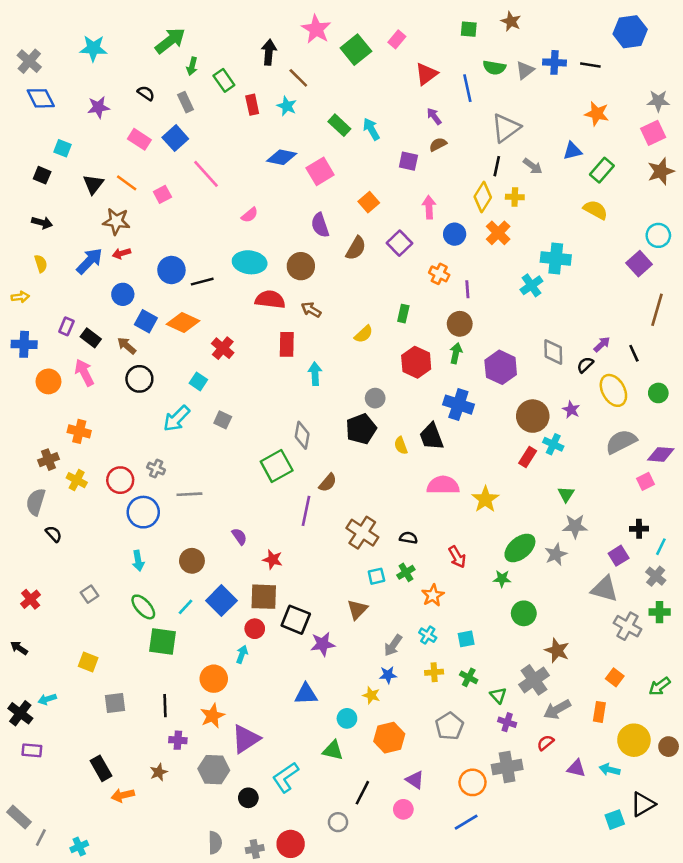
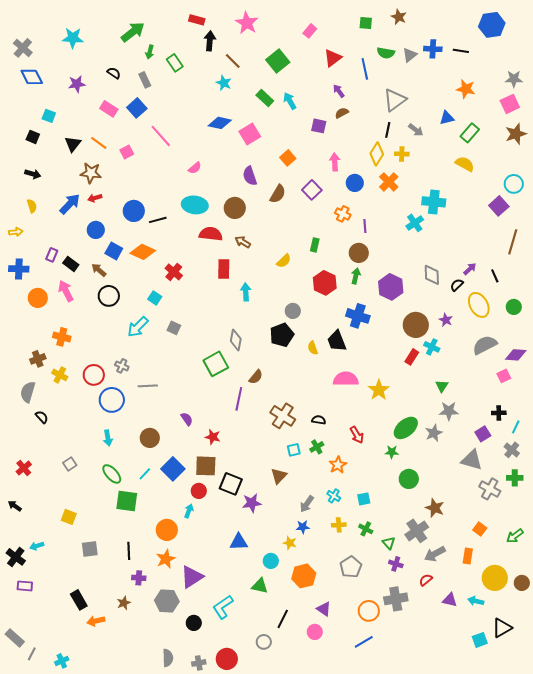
green square: (356, 50) -> (278, 61), moved
red rectangle: (252, 105) -> (197, 20), moved, turned -63

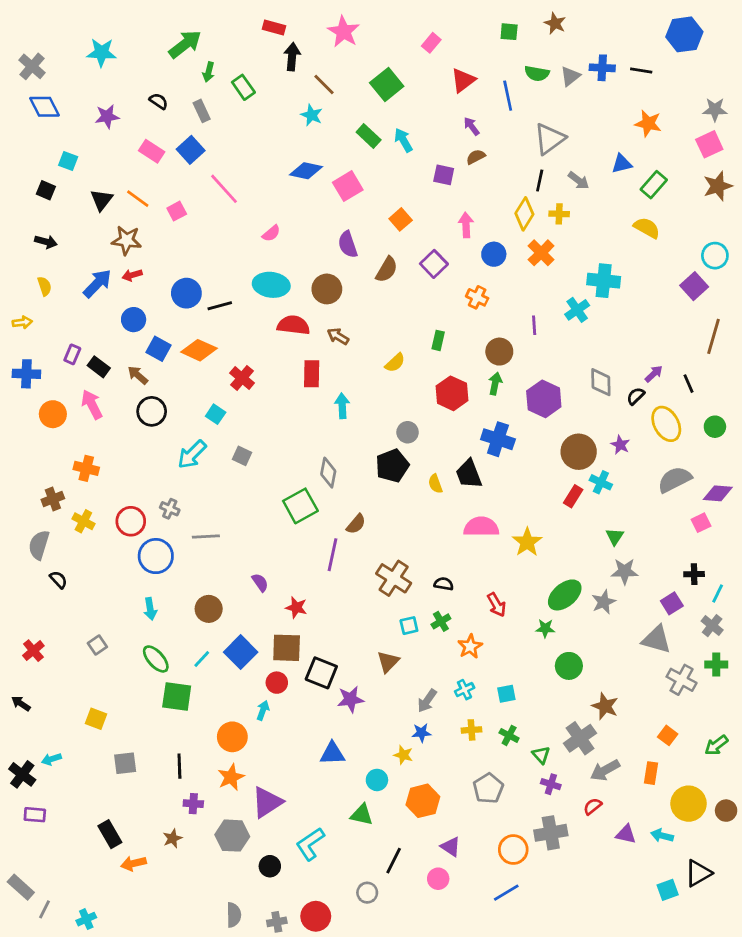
purple line: (365, 226) -> (534, 325), moved
cyan cross: (334, 496) -> (465, 690), turned 32

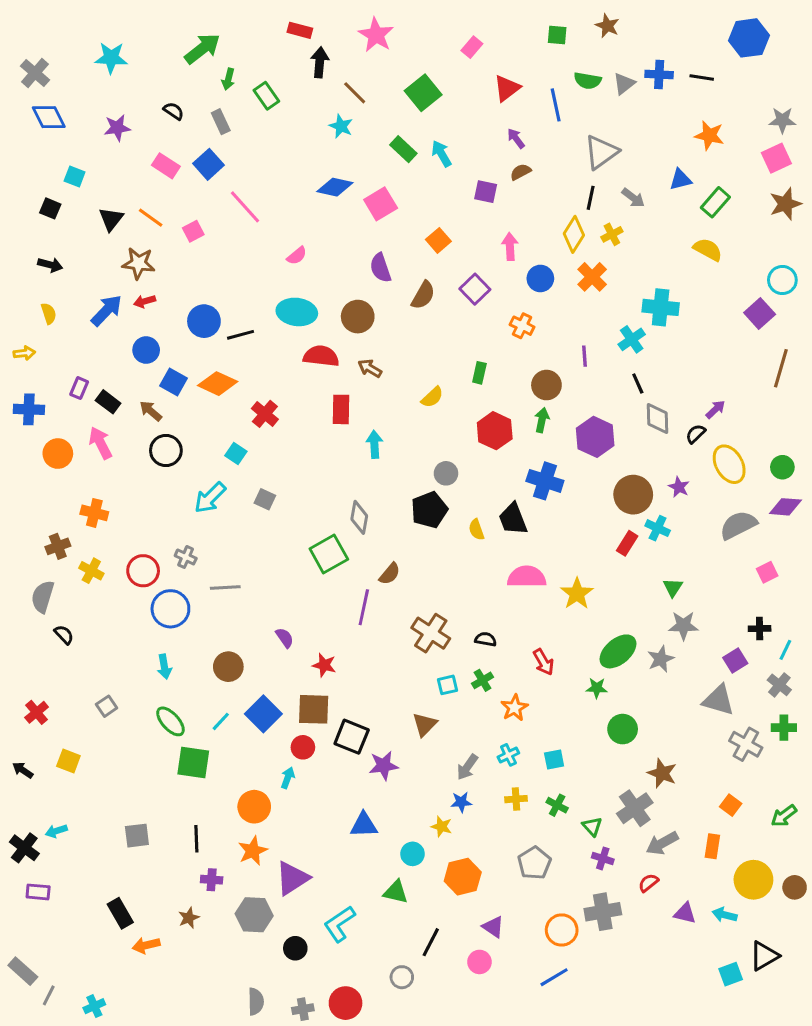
yellow cross: (559, 214) -> (612, 234), turned -30
black line: (689, 384) -> (638, 384), moved
purple diamond: (718, 493) -> (785, 507), moved
yellow square: (96, 719) -> (68, 761), moved

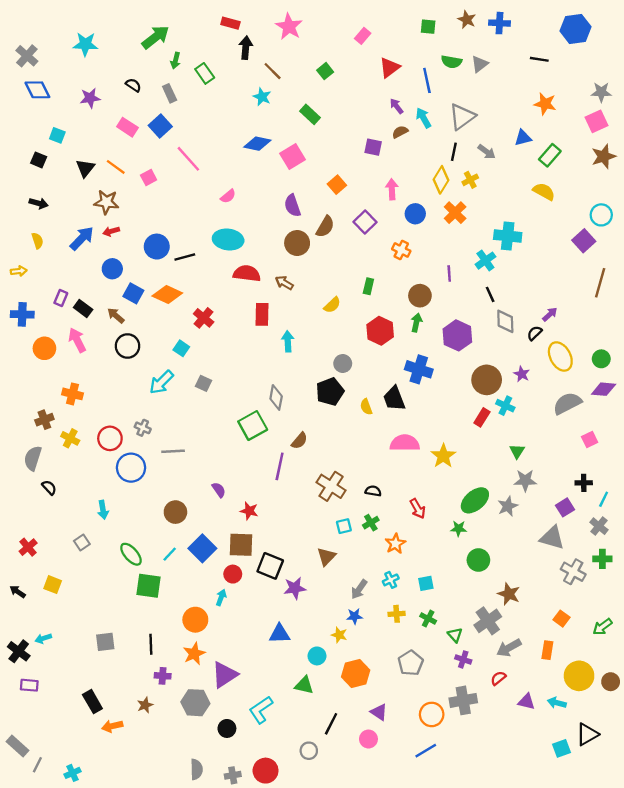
blue cross: (659, 74) -> (499, 23), moved
green square: (423, 93) -> (325, 71), size x0.6
cyan arrow: (441, 154) -> (423, 118), moved
brown circle: (358, 317) -> (297, 243), moved
cyan arrow: (164, 667) -> (103, 510), moved

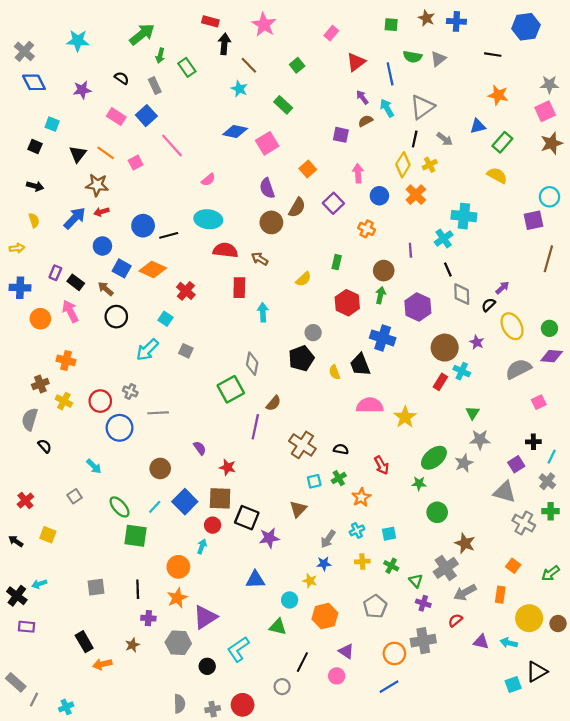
purple square: (584, 241) -> (533, 220), turned 30
cyan arrow: (103, 510) -> (94, 466), turned -35

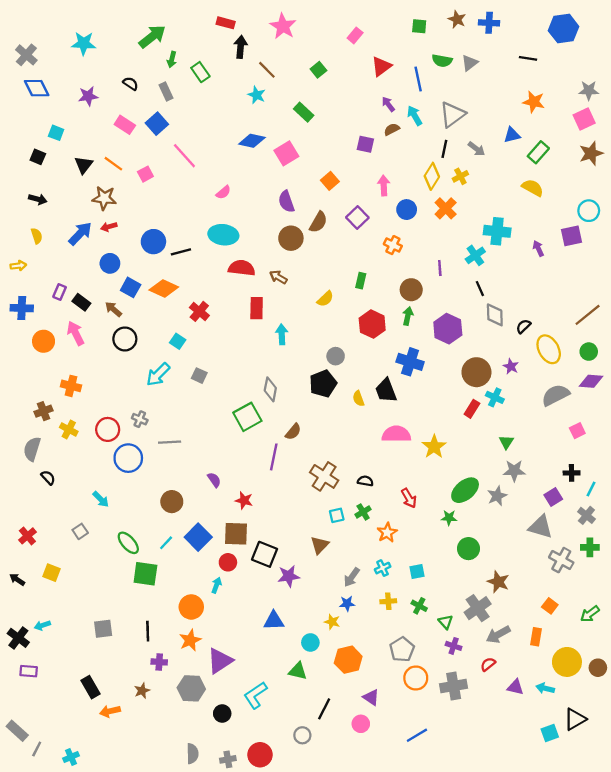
brown line: (548, 259) -> (588, 315), moved, turned 35
purple arrow: (502, 288) -> (538, 248), moved, turned -72
orange circle: (394, 653) -> (416, 678), moved

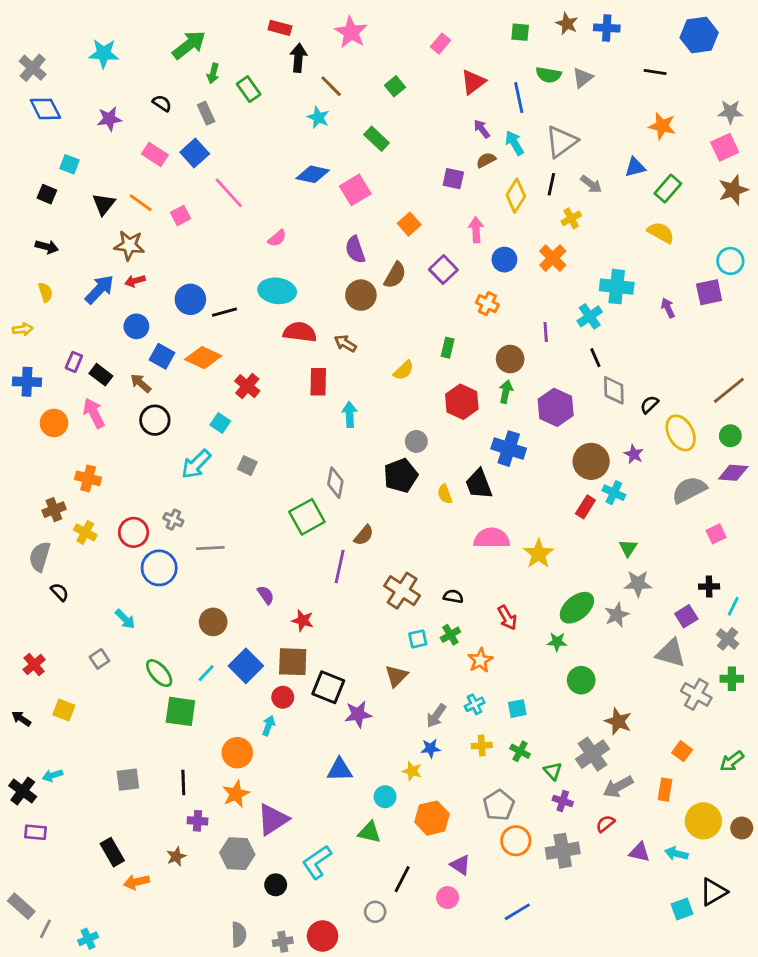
yellow diamond: (432, 176) -> (516, 196), moved

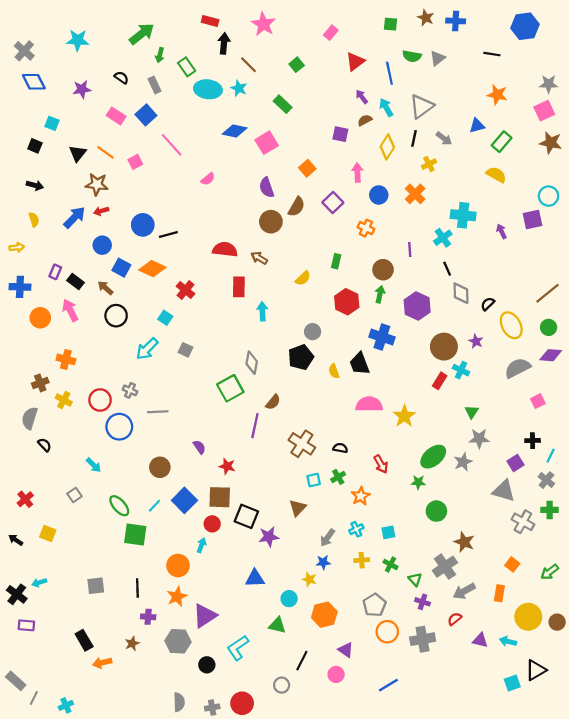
brown star: (733, 190) -> (551, 143), turned 30
cyan ellipse: (277, 291) -> (208, 89), moved

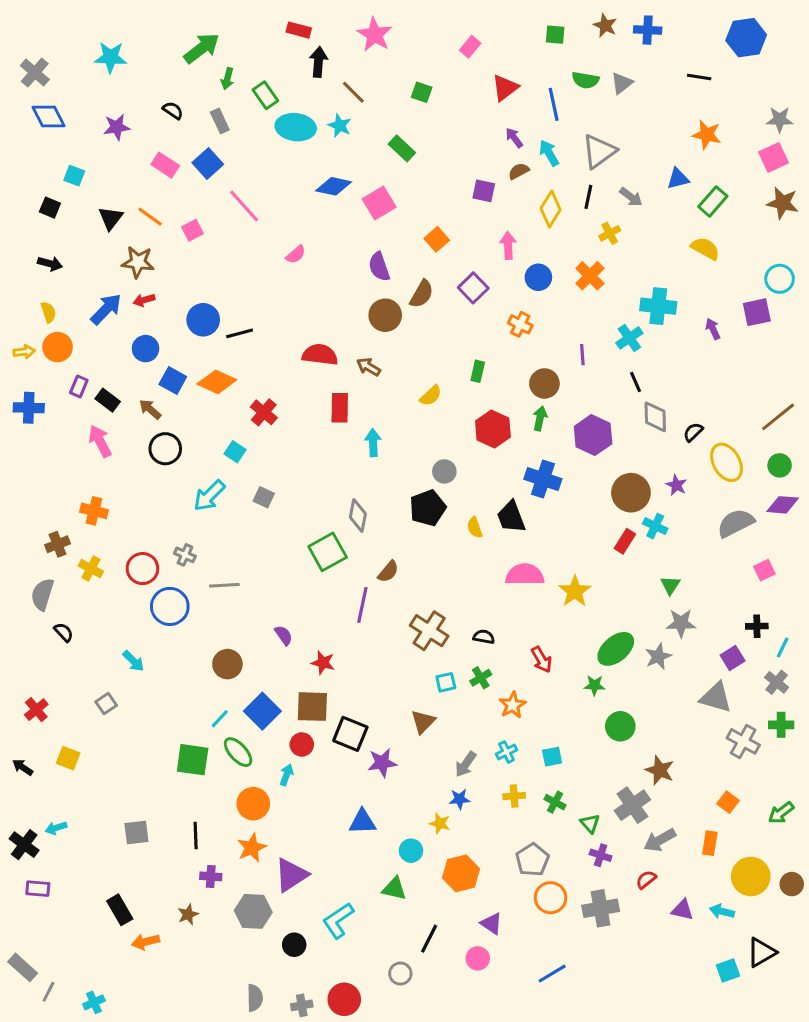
green square: (297, 65) -> (422, 92), turned -32
orange circle: (40, 318) -> (58, 347), moved
green ellipse: (119, 506) -> (238, 752), moved

